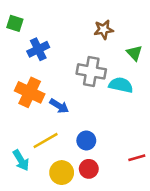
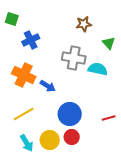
yellow line: (46, 141) -> (24, 114), moved
blue circle: (86, 141) -> (70, 114), size x1.5
red line: (137, 158) -> (109, 118), moved
cyan arrow: (21, 160) -> (27, 143), moved

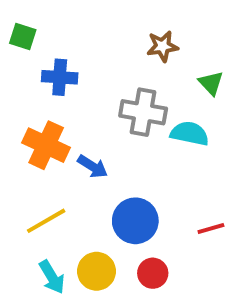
blue cross: (31, 40) -> (60, 77), turned 30
red circle: (72, 137) -> (153, 273), moved

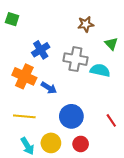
blue cross: (60, 77) -> (41, 50), moved, turned -36
yellow line: (46, 221) -> (24, 116), turned 35
red line: (211, 229) -> (111, 120), turned 72

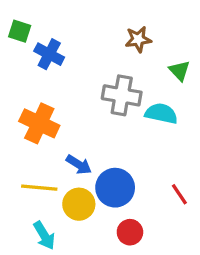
blue cross: (41, 50) -> (49, 54), moved, turned -30
blue arrow: (49, 88) -> (79, 165), moved
yellow circle: (51, 143) -> (79, 204), moved

